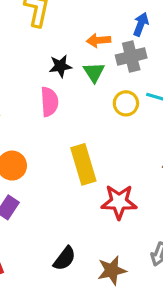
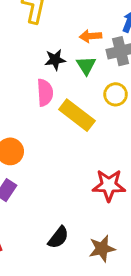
yellow rectangle: (83, 164) -> (77, 115), moved, turned -36

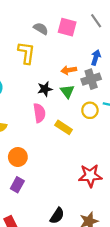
yellow rectangle: (77, 115) -> (64, 127), size x0.7

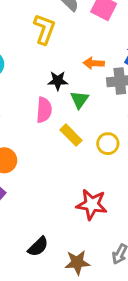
green triangle: (67, 91) -> (79, 100), moved
yellow circle: (90, 110) -> (108, 144), moved

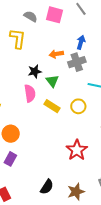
red star: (92, 204) -> (77, 150), turned -30

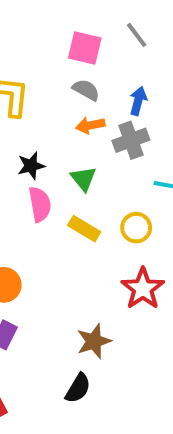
gray semicircle: (31, 16) -> (86, 90), moved
black star: (35, 71) -> (31, 166), moved
red star: (77, 150) -> (143, 289), moved
brown star: (76, 192) -> (94, 341), moved

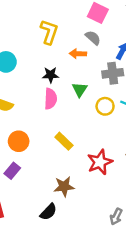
orange arrow: (90, 125) -> (78, 54), moved
yellow circle: (136, 228) -> (105, 106), moved
yellow rectangle: (84, 229) -> (64, 141), moved

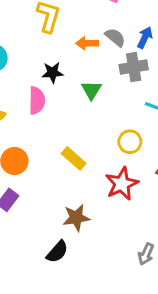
gray semicircle: (93, 38) -> (115, 37), moved
pink semicircle: (51, 99) -> (37, 100), moved
yellow circle: (105, 106) -> (130, 142), moved

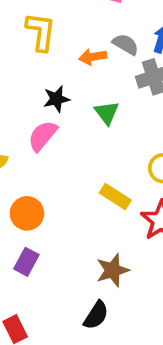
pink semicircle: (37, 100) -> (43, 136), turned -132
yellow rectangle: (74, 158) -> (115, 196), moved

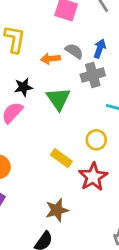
green triangle: (107, 113) -> (58, 99), size x1.4

